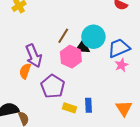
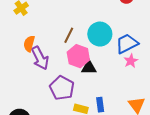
black triangle: (83, 47) -> (89, 67), moved
orange semicircle: (25, 71) -> (29, 44), moved

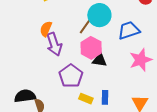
cyan circle: (100, 34) -> (99, 15), moved
blue trapezoid: (127, 44) -> (129, 30), moved
pink star: (131, 61) -> (141, 60), size x1.6

